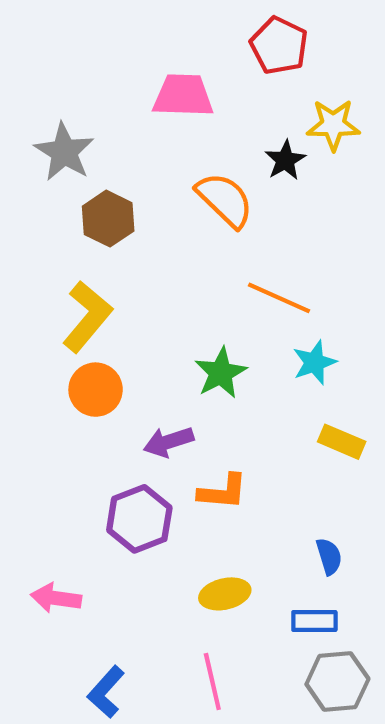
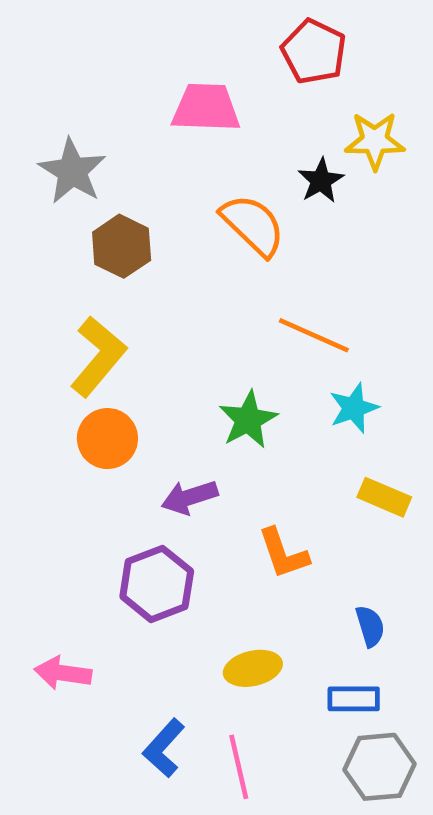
orange L-shape: (223, 492) -> (283, 553), moved, turned 66
blue L-shape: (106, 692) -> (164, 748), moved

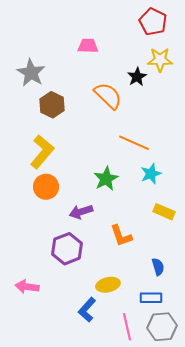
red pentagon: (314, 52) -> (153, 22), moved
pink trapezoid: (206, 108) -> (88, 46), size x0.7
blue L-shape: (164, 748) -> (87, 310), moved
pink line: (239, 767) -> (127, 327), moved

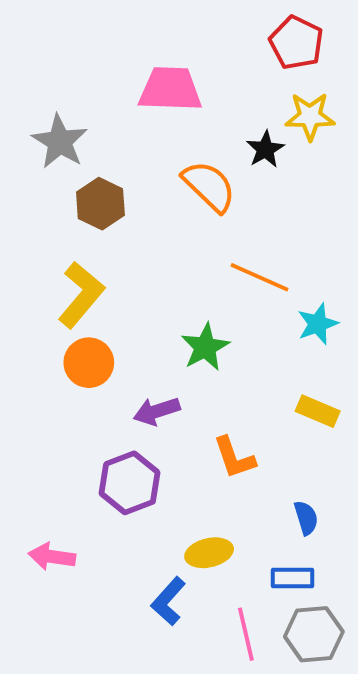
pink trapezoid: (88, 46) -> (170, 89), size x1.6
cyan star: (151, 174) -> (318, 324), moved

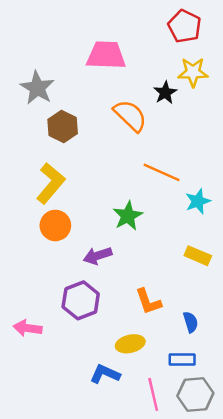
orange L-shape: (234, 458) -> (148, 302), moved
pink arrow: (52, 557) -> (28, 328), moved
blue L-shape: (168, 601) -> (105, 374), turned 72

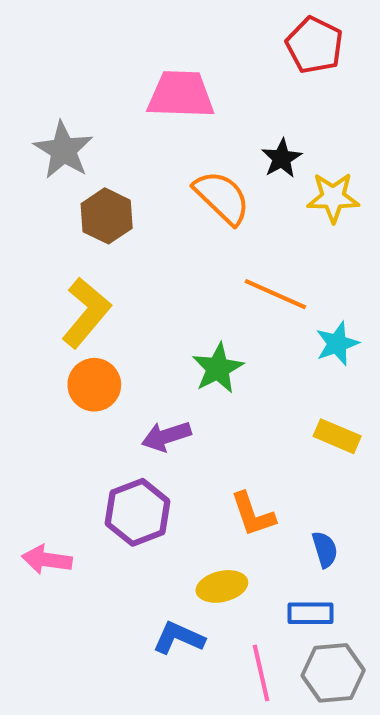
yellow star: (193, 72) -> (333, 197), moved

